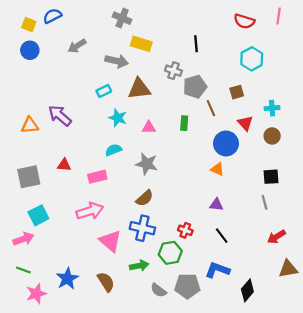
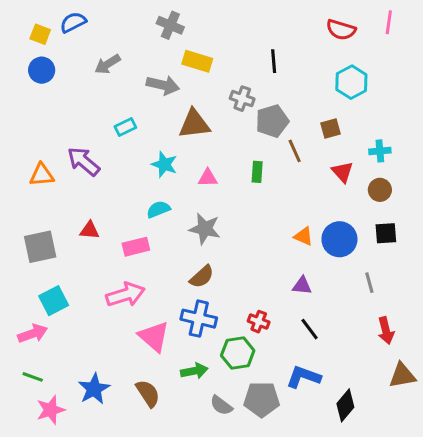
cyan rectangle: (104, 91) -> (125, 127), moved
blue circle: (226, 143) -> (339, 239), moved
black square: (271, 177) -> (386, 233), moved
red arrow: (276, 237) -> (386, 331), turned -72

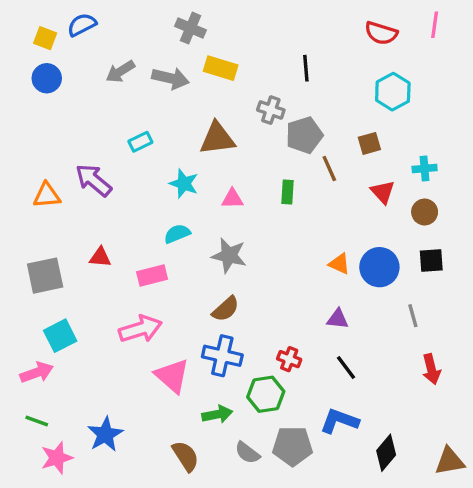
gray arrow: (163, 85) -> (170, 78), moved
brown triangle: (402, 375) -> (450, 461), moved
brown semicircle: (148, 393) -> (186, 456), moved

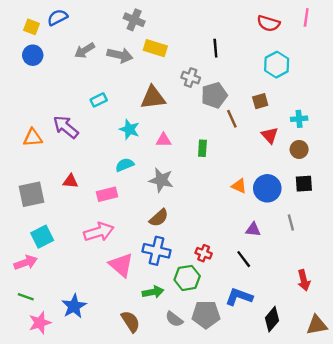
green rectangle: (287, 192) -> (202, 148), moved
purple triangle: (338, 319) -> (253, 230), moved
red arrow: (431, 369) -> (304, 280), moved

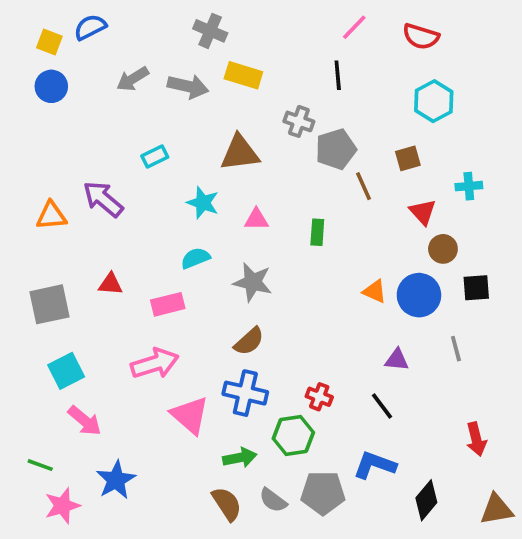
pink line: (306, 17) -> (354, 27), moved, turned 36
brown circle: (299, 149) -> (443, 249), moved
pink arrow: (26, 263) -> (85, 421), moved, turned 60
brown semicircle: (131, 322) -> (227, 504), moved

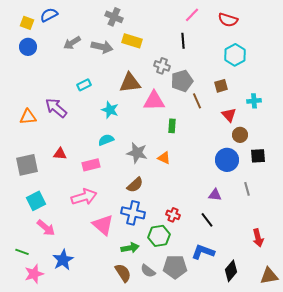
pink triangle: (256, 219) -> (154, 101), moved, size x1.6
orange triangle: (375, 291) -> (164, 158), moved

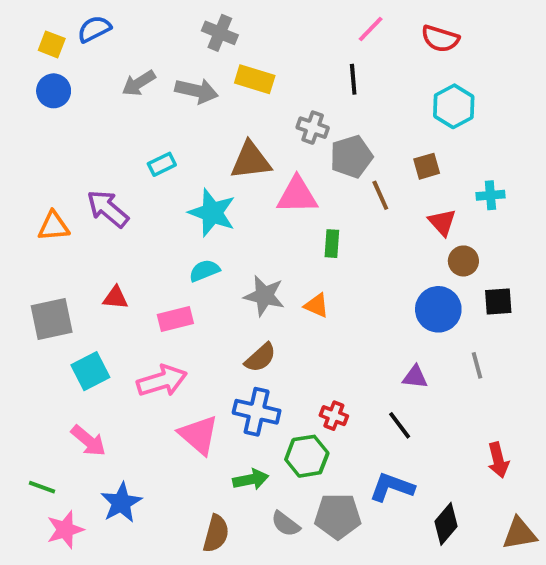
cyan star: (110, 110) -> (212, 213), size x1.4
cyan square: (36, 201) -> (90, 371), moved
brown semicircle: (123, 273) -> (216, 534), moved, turned 48

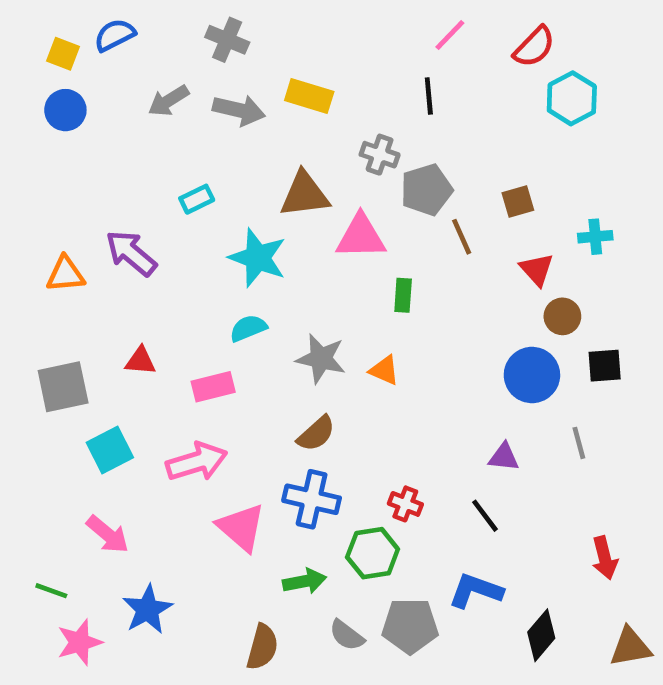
gray cross: (220, 33) -> (227, 40), moved
red semicircle: (440, 39) -> (534, 47), turned -63
cyan hexagon: (454, 106) -> (572, 98), moved

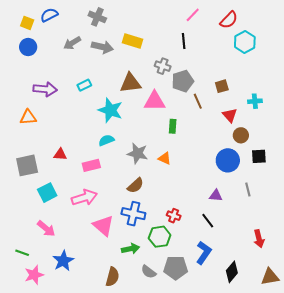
purple arrow: (131, 253) -> (45, 89), moved, turned 145
blue L-shape: (476, 591) -> (204, 253), turned 105

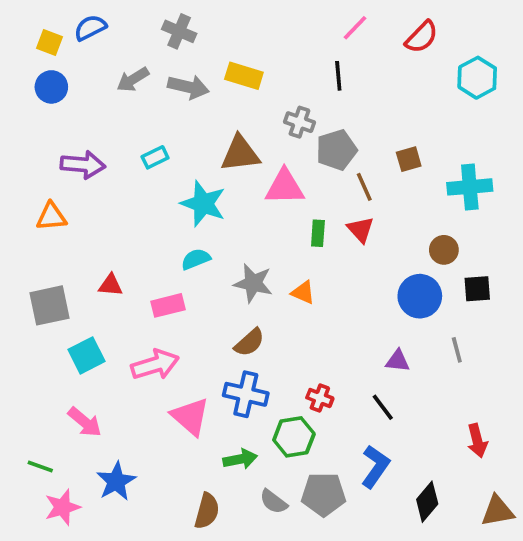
cyan hexagon: (245, 42) -> (477, 78), moved
cyan cross: (255, 101) -> (470, 187), size x1.6
red triangle: (230, 115) -> (361, 230), moved

